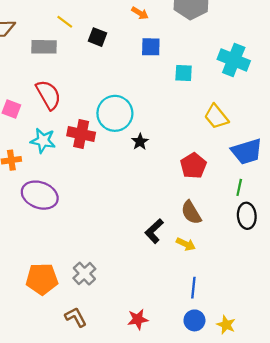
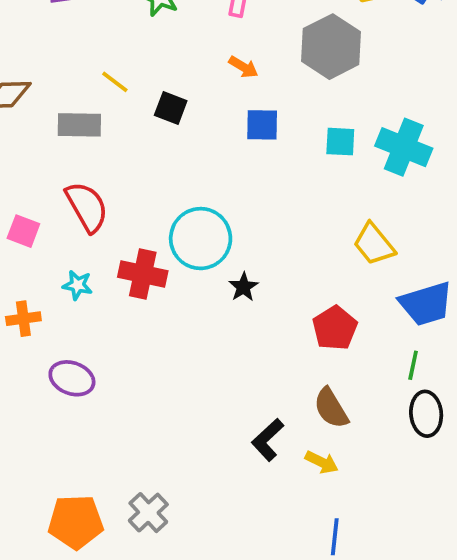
cyan square: (184, 73) -> (340, 142), moved
cyan star: (43, 141) -> (78, 285), size x0.7
purple ellipse: (40, 195) -> (72, 378), size x0.7

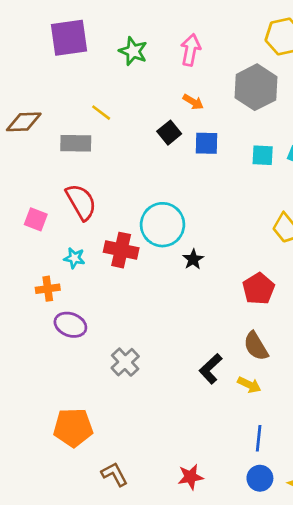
black square: (171, 108) -> (169, 133), moved, turned 30
orange cross: (23, 319) -> (48, 289), moved
gray cross: (148, 513) -> (125, 362), moved

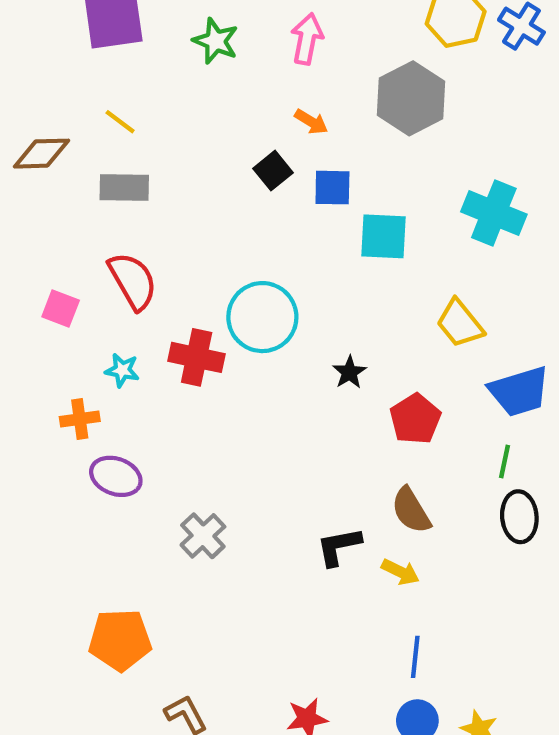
yellow line: (101, 113) -> (120, 122), moved
cyan square: (263, 155) -> (383, 236), moved, size x1.4
black star: (193, 259) -> (349, 372), moved
black L-shape: (211, 369) -> (339, 546), turned 32

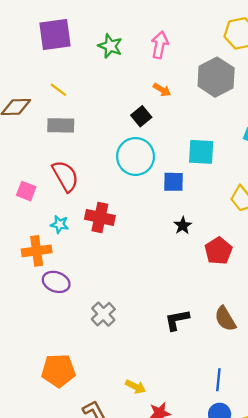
blue square: (332, 188) -> (174, 182), moved
cyan circle: (262, 317) -> (136, 156), moved
orange cross: (80, 419) -> (37, 251), size x1.4
brown semicircle: (411, 510) -> (225, 319), moved
yellow arrow: (400, 572) -> (136, 387), moved

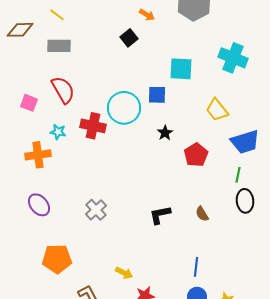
cyan circle: (136, 156) -> (124, 108), moved
purple ellipse: (56, 282) -> (39, 205), moved, turned 30
brown semicircle: (225, 319) -> (202, 214), size x0.7

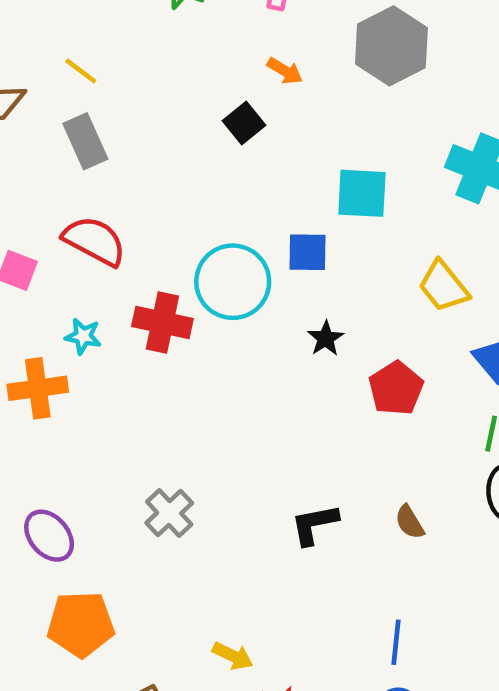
gray rectangle: (59, 46) -> (85, 141), turned 65
red semicircle: (63, 90) -> (94, 241), turned -32
purple ellipse: (39, 205) -> (49, 536), moved

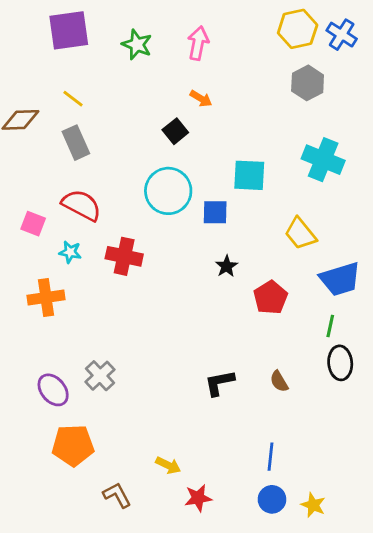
gray hexagon: (391, 46) -> (308, 83), moved, size x0.7
cyan circle: (233, 282) -> (168, 191), moved
cyan star: (83, 336) -> (70, 252), moved
gray cross: (169, 513) -> (100, 376), moved

